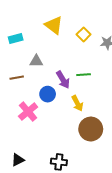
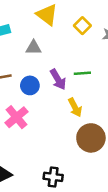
gray triangle: (36, 61) -> (34, 48), moved
blue circle: (48, 94) -> (30, 85), moved

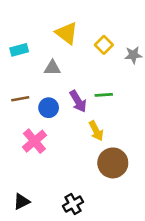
black cross: (53, 177) -> (73, 204), turned -36

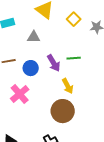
brown circle: (113, 163) -> (63, 111), moved

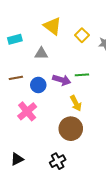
purple arrow: (54, 63) -> (62, 80), turned -42

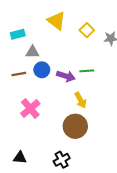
gray triangle: (41, 54) -> (32, 52), moved
blue circle: (38, 85) -> (42, 70), moved
black triangle: (17, 159) -> (20, 158), turned 32

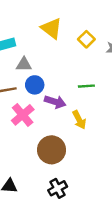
purple arrow: (66, 76) -> (55, 102), moved
pink cross: (30, 108) -> (23, 115), moved
brown circle: (75, 126) -> (52, 150), moved

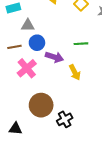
brown circle: (52, 150) -> (41, 105), moved
black cross: (58, 188) -> (65, 119), moved

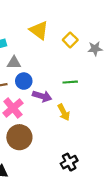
brown circle: (41, 105) -> (19, 137), moved
black cross: (65, 119) -> (69, 162), moved

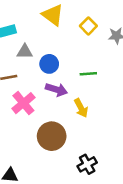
blue circle: (24, 81) -> (49, 64), moved
brown circle: (19, 137) -> (52, 136), moved

